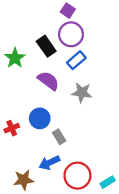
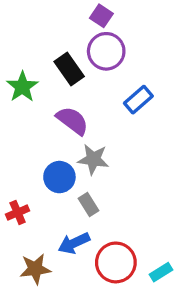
blue rectangle: (76, 60) -> (138, 100), moved
gray star: (82, 93) -> (93, 159), moved
red cross: (12, 128) -> (18, 212), moved

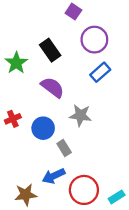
purple circle: (106, 51) -> (94, 40), moved
gray star: (93, 159) -> (80, 115), moved
red cross: (18, 212) -> (13, 119), moved

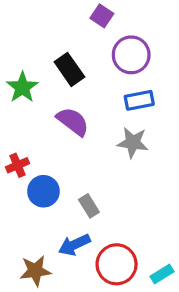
blue rectangle: (100, 72) -> (139, 100), turned 30
gray star: (80, 115) -> (133, 143), moved
blue circle: (43, 128) -> (43, 191), moved

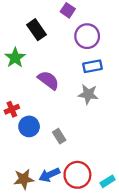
black rectangle: (69, 69) -> (37, 30), moved
blue arrow: (74, 245) -> (49, 175), moved

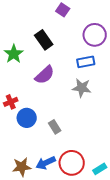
black rectangle: (37, 30) -> (44, 40), moved
purple circle: (87, 36) -> (95, 35), moved
purple semicircle: (48, 80) -> (45, 75), turned 100

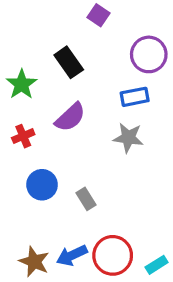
red cross: (11, 102) -> (23, 136), moved
brown star: (22, 167) -> (34, 262), turned 30

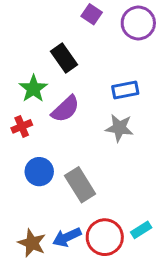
purple circle: (149, 54) -> (138, 23), moved
green star: (22, 84) -> (33, 89), moved
gray rectangle: (86, 199) -> (80, 185), size x1.6
cyan rectangle: (157, 265) -> (141, 230), moved

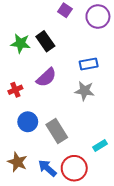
green star: (33, 89) -> (21, 43), moved, turned -30
cyan rectangle: (141, 230) -> (100, 145), moved
blue arrow: (67, 237) -> (47, 168), turned 66
brown star: (32, 243) -> (17, 162), moved

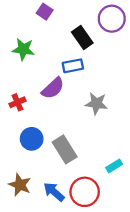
purple square: (65, 10) -> (45, 12), moved
black rectangle: (45, 41) -> (82, 38), moved
blue rectangle: (89, 64) -> (73, 66), moved

